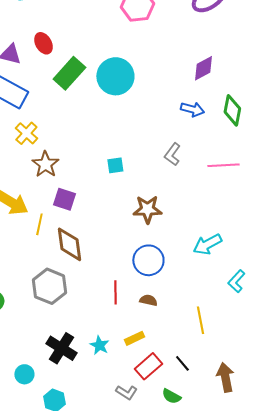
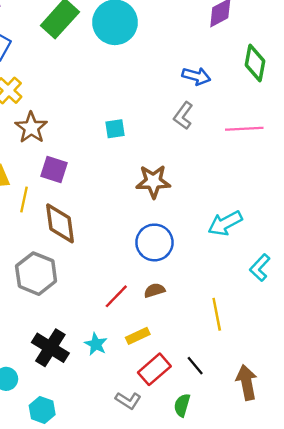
blue arrow: (192, 109) -> (196, 76), moved
red line: (115, 292) -> (116, 296), moved, turned 45
brown semicircle: (148, 300) -> (154, 290), turned -30
green semicircle: (171, 396) -> (182, 405), turned 78

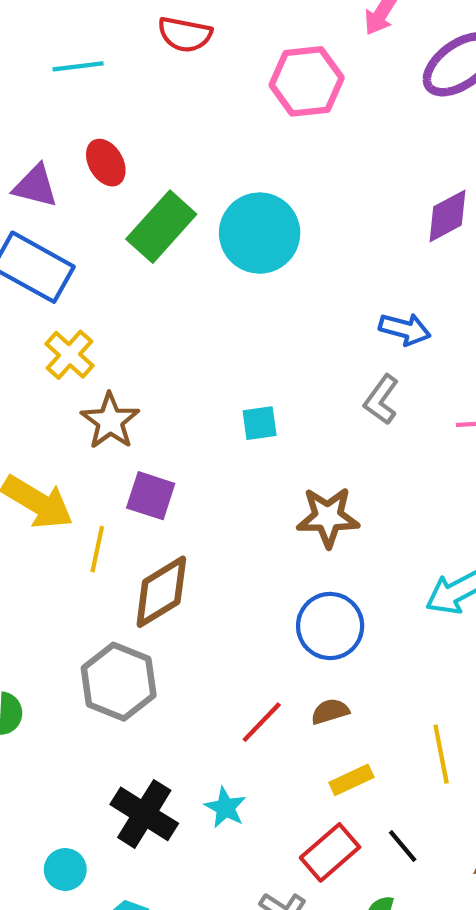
brown diamond: (60, 223) -> (161, 592), turned 66
yellow rectangle: (138, 336) -> (351, 780), moved

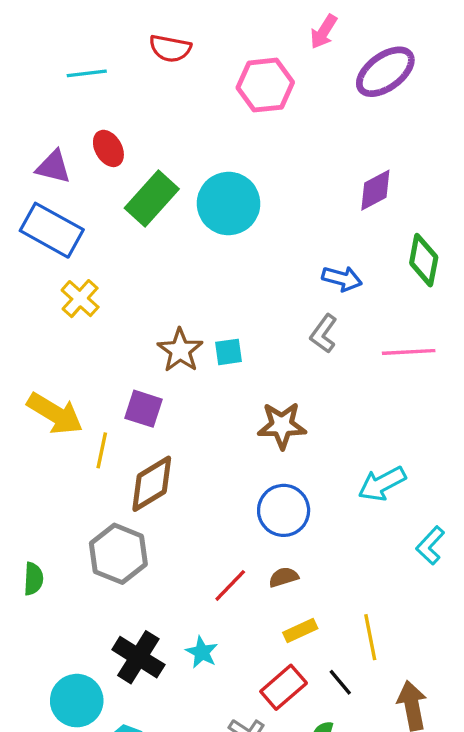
brown star: (110, 421) -> (180, 350), moved
yellow line: (441, 754) -> (370, 637), moved
cyan circle: (65, 869) -> (77, 701), size x1.6

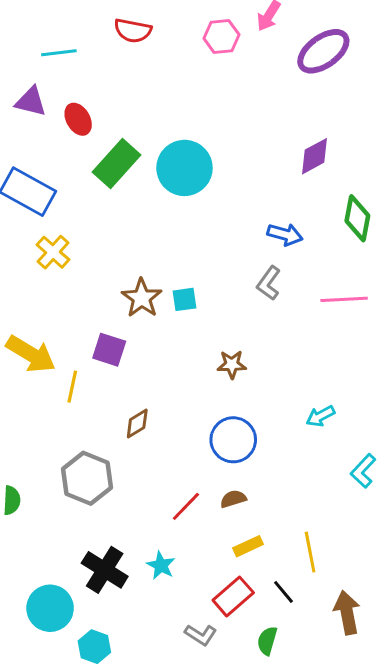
pink hexagon: (265, 85) -> (221, 36), moved, size x0.7
purple triangle: (53, 167) -> (31, 101), moved
brown star: (282, 425) -> (232, 364), size x0.7
brown diamond: (152, 484) -> (137, 424), moved, size x0.6
cyan arrow: (382, 484) -> (320, 416), size x0.7

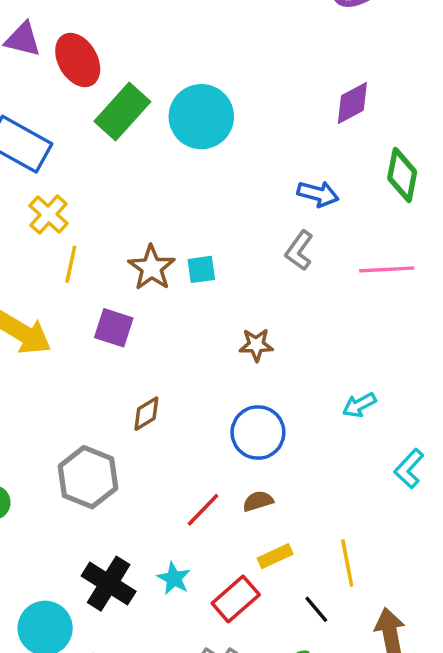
red ellipse: (78, 119) -> (78, 60), size x1.4
yellow line: (72, 387) -> (71, 264), moved
red rectangle: (233, 596) -> (236, 599), moved

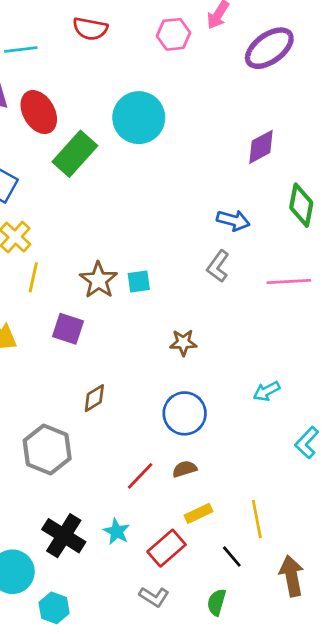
cyan circle: (201, 117) -> (139, 118), moved

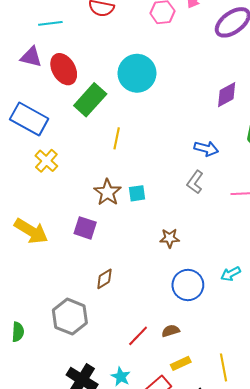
yellow line: (33, 277) -> (117, 138), moved
blue circle: (185, 413) -> (188, 285), moved

